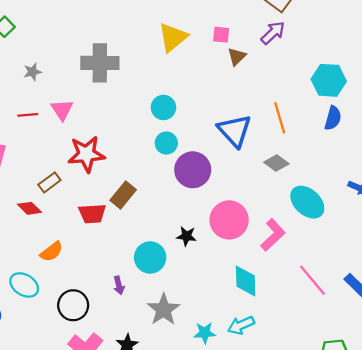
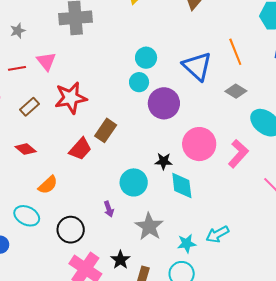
cyan circle: (163, 107) -> (146, 58), moved
brown rectangle: (49, 182) -> (30, 107), moved
red trapezoid: (92, 214) -> (80, 149), turned -40
cyan diamond: (246, 281) -> (182, 185), moved

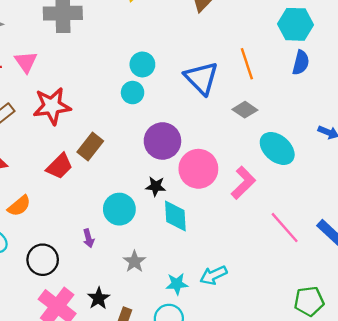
purple circle: (164, 103) -> (162, 141), moved
gray star: (149, 227) -> (134, 261), size x0.7

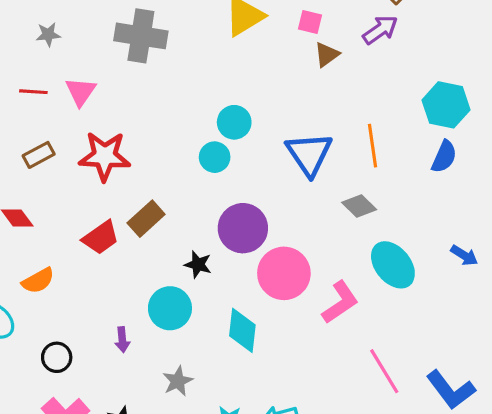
black star: (156, 186) -> (198, 265), moved
black circle: (43, 260) -> (57, 357), size x0.7

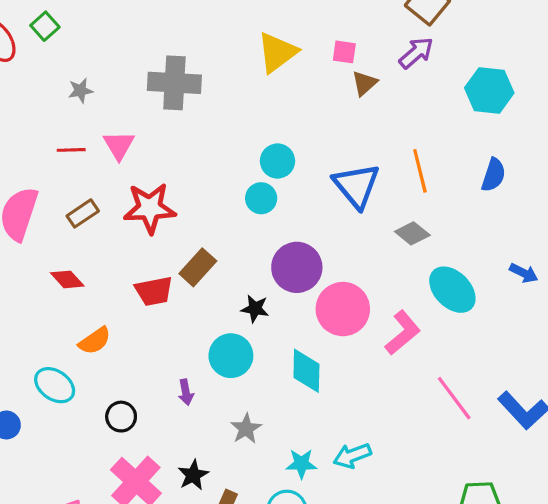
cyan hexagon: (446, 105) -> (489, 90), moved
red trapezoid: (101, 238) -> (154, 291), turned 30

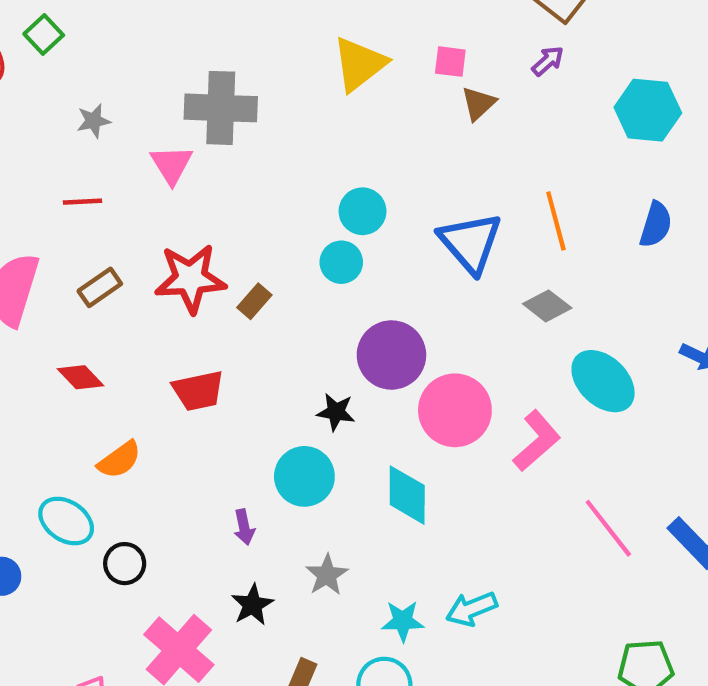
purple arrow: (416, 53) -> (548, 61), size x0.7
pink triangle: (119, 145) -> (172, 165), moved
brown rectangle: (198, 267) -> (254, 301), moved, size x0.7
black circle: (121, 417) -> (125, 564), moved
black star: (193, 475) -> (252, 605), moved

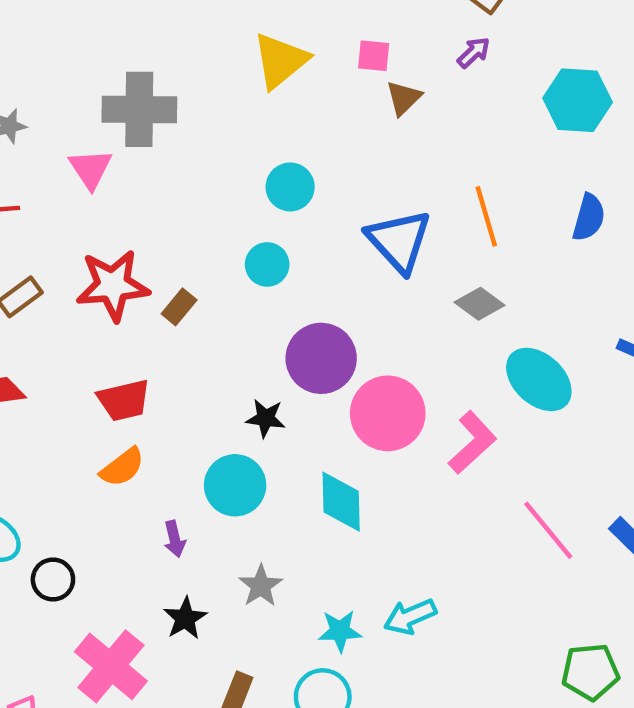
cyan circle: (363, 211) -> (290, 187), moved
orange semicircle: (119, 460) -> (122, 467), moved

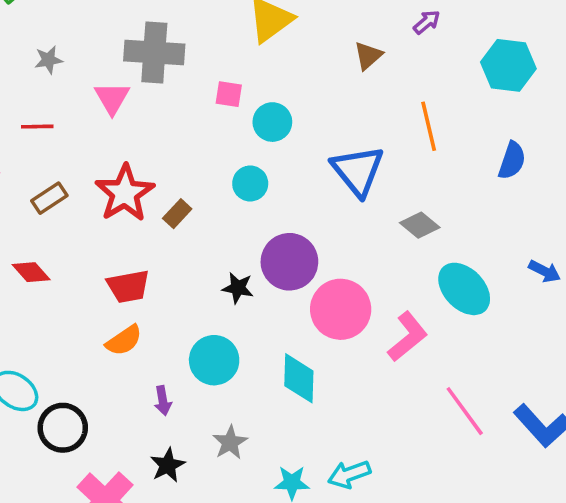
pink square: (374, 56) -> (229, 94), moved
orange line: (486, 216) -> (429, 126), moved
red star: (113, 285) -> (125, 193), turned -30
black star: (266, 418) -> (238, 288), moved
black circle: (53, 579) -> (63, 428), size x1.4

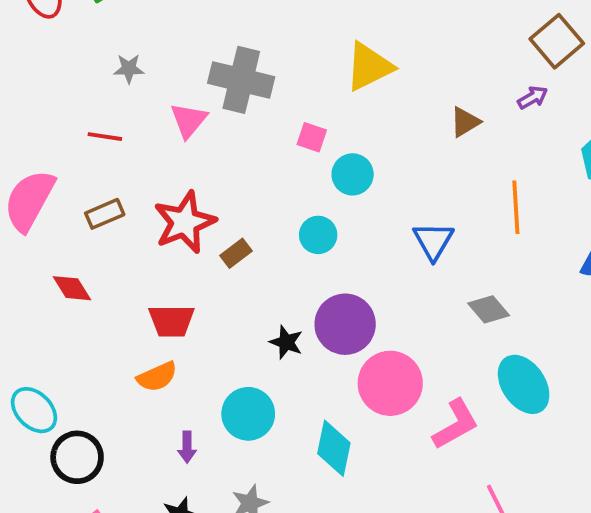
blue triangle: (358, 171) -> (433, 241), size x0.7

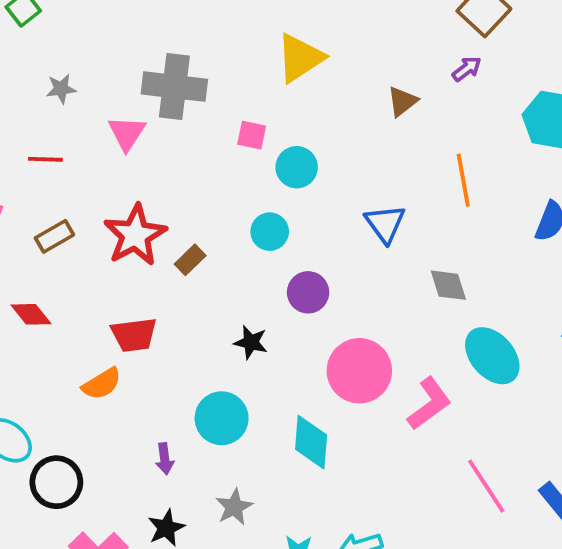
gray diamond: (489, 309) -> (448, 285), turned 30
purple circle: (345, 324) -> (308, 292), moved, size x0.7
orange semicircle: (157, 377) -> (102, 384), moved

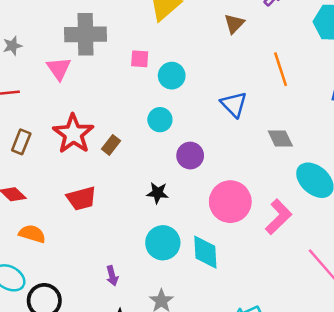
brown rectangle: (54, 236) -> (21, 142), turned -30
orange semicircle: (102, 384) -> (32, 234), moved, turned -124
cyan circle: (222, 418) -> (163, 243), moved

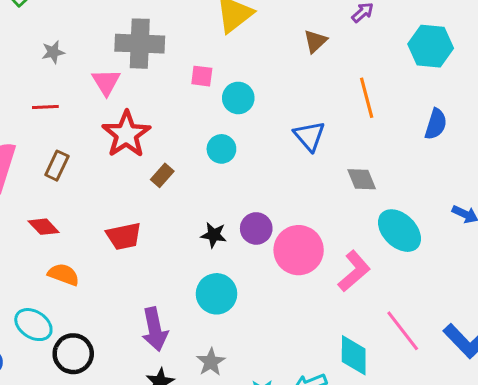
red star: (73, 134) -> (126, 134), moved
purple circle: (190, 156) -> (256, 228), moved
cyan diamond: (205, 252) -> (354, 355), moved
purple arrow: (112, 276) -> (155, 329), size x1.8

